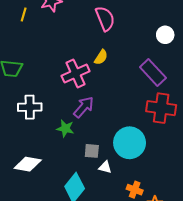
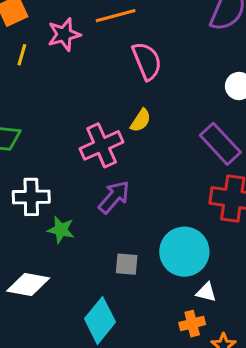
green star: (65, 129) -> (61, 230), moved
white triangle: (105, 167) -> (206, 292), moved
orange cross: (135, 190) -> (192, 324), turned -35

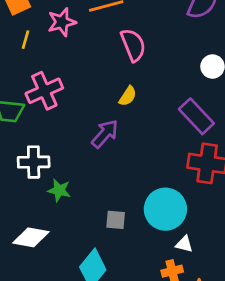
pink cross: (102, 145) -> (44, 91), moved
purple arrow: (114, 197) -> (105, 134), moved

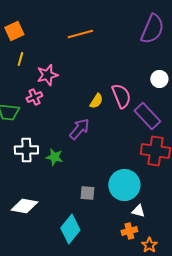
pink star: (62, 22) -> (47, 75), moved
pink semicircle: (133, 45) -> (121, 96), moved
pink cross: (44, 91) -> (34, 97), size x0.6
green star: (59, 190) -> (54, 157), moved

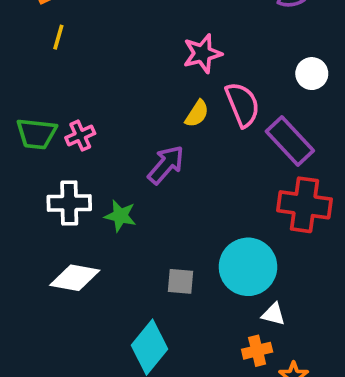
pink star: (47, 75) -> (202, 53), moved
pink cross: (34, 97) -> (80, 136), moved
white diamond: (24, 206) -> (75, 278), moved

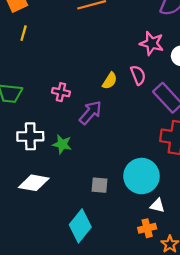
pink star: (202, 53) -> (152, 43), moved, turned 30
pink semicircle: (242, 105) -> (138, 75), size x0.7
pink cross: (80, 136) -> (61, 92), moved, turned 36

